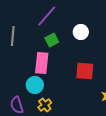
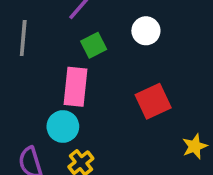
red square: (85, 71) -> (153, 101), turned -30

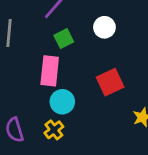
cyan circle: (63, 127) -> (62, 102), moved

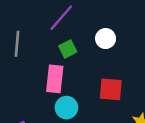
red square: (110, 82) -> (111, 89), turned 30

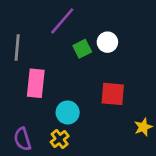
green square: (68, 49) -> (82, 49), moved
pink rectangle: (55, 79) -> (36, 83), moved

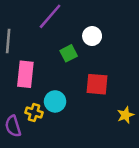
green square: (82, 49) -> (69, 53), moved
yellow cross: (60, 139) -> (34, 113), moved, turned -35

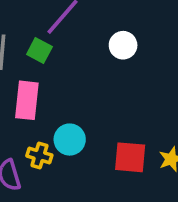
green square: (69, 53) -> (39, 51), moved, turned -35
red square: (97, 84) -> (130, 157), moved

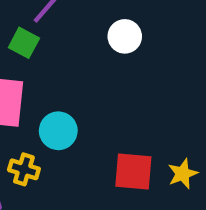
cyan circle: (70, 140) -> (58, 131), moved

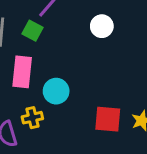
yellow cross: (24, 169) -> (32, 118), turned -30

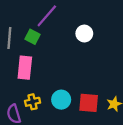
cyan circle: (56, 91) -> (61, 100), moved

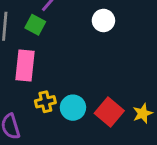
yellow cross: (33, 102) -> (45, 102), moved
red square: (89, 103) -> (109, 112), turned 35

